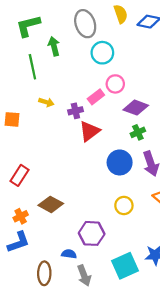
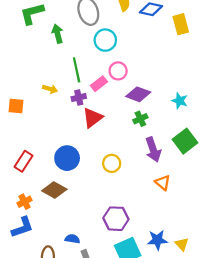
green line: (32, 67) -> (77, 70), moved
blue circle: (120, 162) -> (67, 158), moved
yellow circle: (124, 206) -> (112, 163), moved
purple hexagon: (92, 233) -> (116, 219), moved

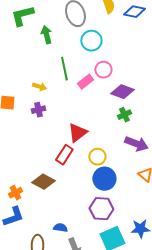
purple cross: (79, 97) -> (38, 110), moved
red triangle: (93, 118) -> (77, 133), moved
purple arrow: (153, 150) -> (136, 144), turned -50
blue circle: (67, 158) -> (104, 179), moved
red rectangle: (23, 161) -> (64, 155), moved

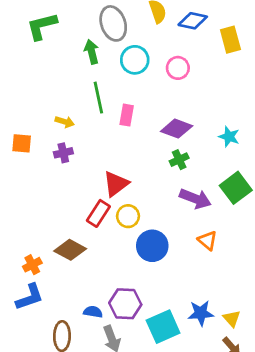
green arrow: (46, 35) -> (92, 52), moved
pink circle: (103, 70) -> (178, 68), moved
pink rectangle: (85, 82) -> (127, 115), turned -42
yellow circle: (97, 157) -> (128, 216), moved
purple hexagon: (101, 209) -> (125, 304), moved

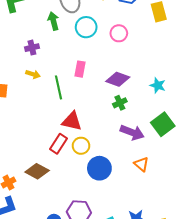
green line: (98, 98) -> (59, 87), moved
purple cross: (63, 153) -> (32, 48), moved
red triangle: (116, 184) -> (72, 121), turned 50

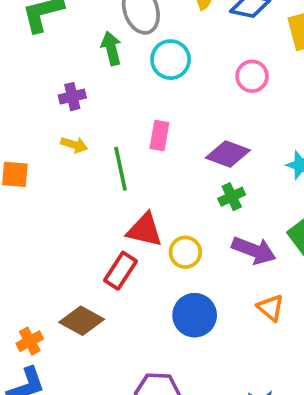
pink circle: (119, 33) -> (252, 76), moved
yellow circle: (81, 146) -> (185, 252), moved

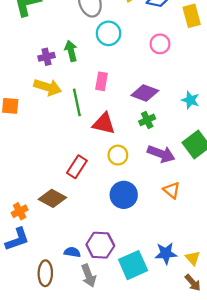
green arrow: (111, 48) -> (71, 51), moved
yellow arrow: (74, 145) -> (48, 87), size x1.6
red triangle: (145, 230) -> (104, 123), moved

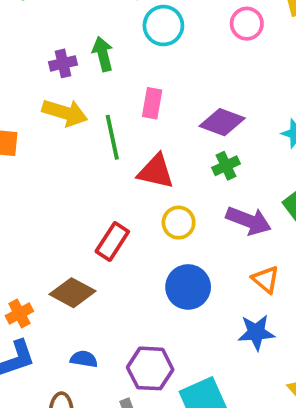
pink circle: (160, 44) -> (247, 24), moved
blue semicircle: (72, 252) -> (84, 359), moved
blue star: (166, 253) -> (256, 332), moved

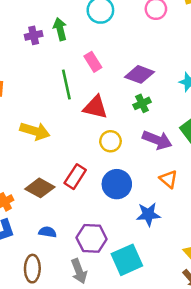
pink rectangle: (152, 103) -> (93, 62), turned -42
yellow arrow: (65, 113) -> (35, 131), moved
red rectangle: (112, 242) -> (75, 177), moved
blue star: (256, 332) -> (148, 214), moved

